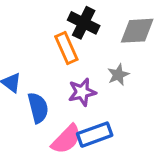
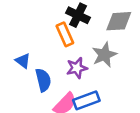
gray star: (118, 75) -> (104, 55), size x1.5

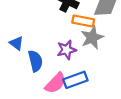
orange rectangle: (65, 34) -> (83, 21), moved, turned -55

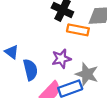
gray star: (92, 38) -> (87, 74), moved, turned -30

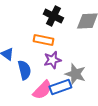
orange rectangle: (78, 30) -> (43, 40), moved

